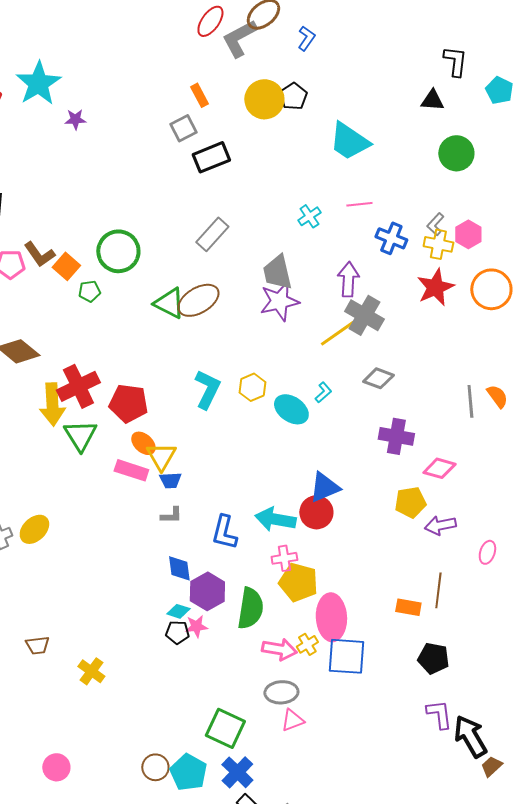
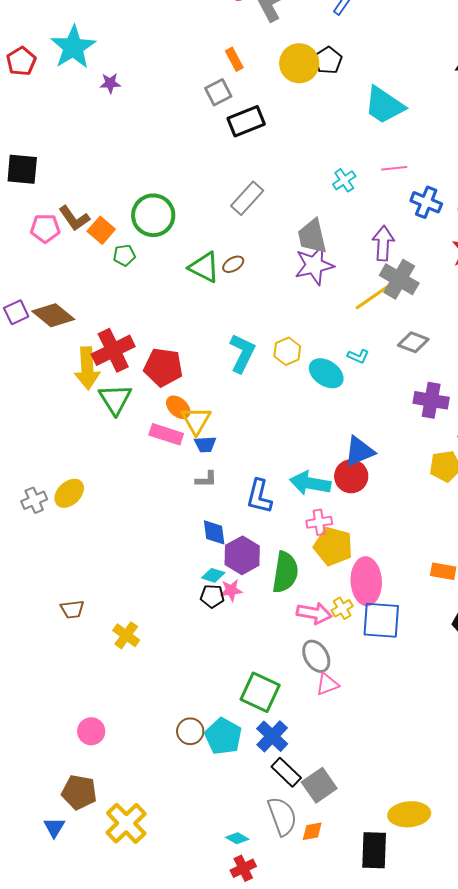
brown ellipse: (198, 300) -> (233, 264), size x0.5
cyan L-shape: (323, 392) -> (358, 356), turned 65
gray ellipse: (281, 692) -> (316, 656), turned 64

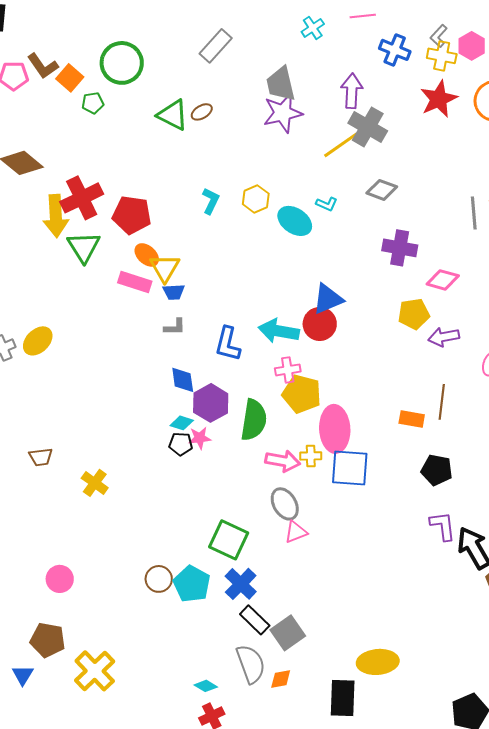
cyan L-shape: (242, 353) -> (211, 201), size x0.7
yellow cross: (342, 608) -> (311, 456), turned 30

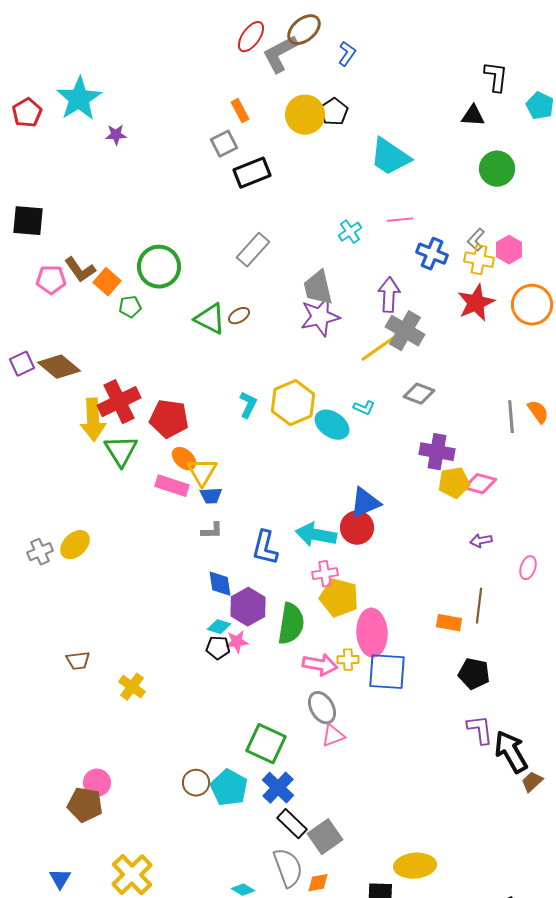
yellow hexagon: (256, 199) -> (293, 403), size x1.6
yellow pentagon: (414, 314) -> (454, 483), moved
purple arrow: (444, 337) -> (481, 541), size x0.7
brown pentagon: (48, 640) -> (85, 805), moved

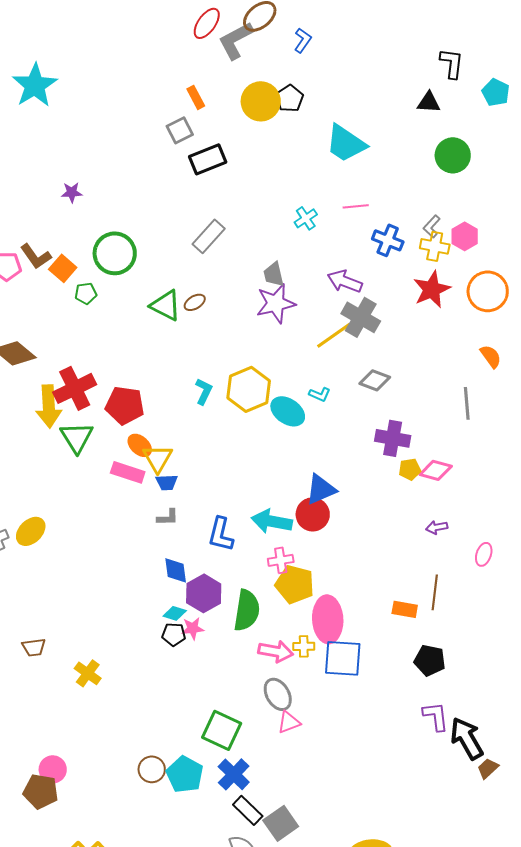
purple star: (116, 135) -> (72, 192), moved
gray trapezoid: (318, 288) -> (274, 274), size x0.7
purple arrow: (389, 295) -> (345, 281), turned -72
orange semicircle: (538, 412) -> (491, 356), moved
yellow pentagon: (454, 483) -> (410, 469), size x0.7

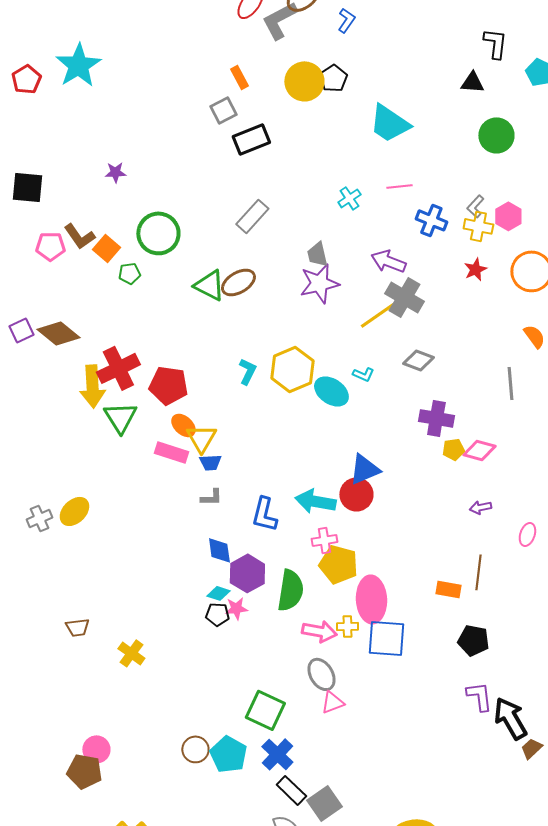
red star: (432, 289) -> (475, 269), size x0.6
brown ellipse: (195, 302) -> (238, 282), size x1.6

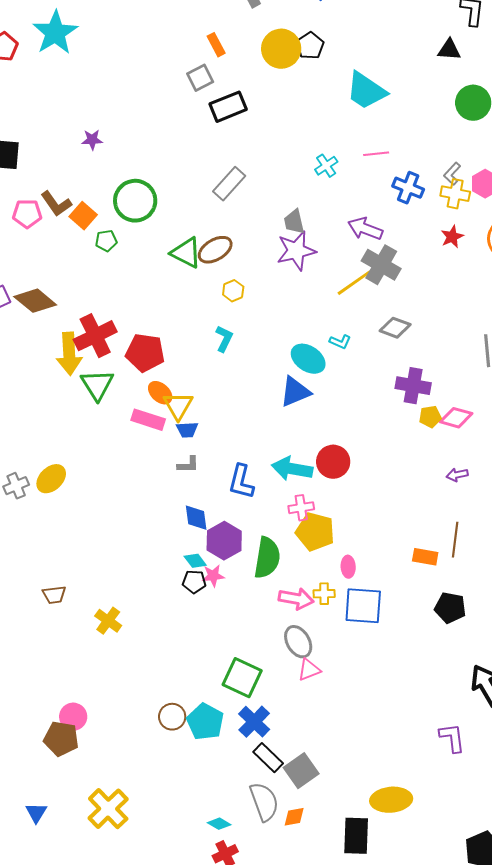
yellow hexagon: (292, 369) -> (233, 291), moved, size x0.5
blue triangle: (364, 469) -> (295, 392), moved
cyan diamond: (218, 593) -> (195, 561), turned 35
pink ellipse: (371, 599) -> (348, 567), size x0.5
purple L-shape: (479, 696) -> (452, 738), moved

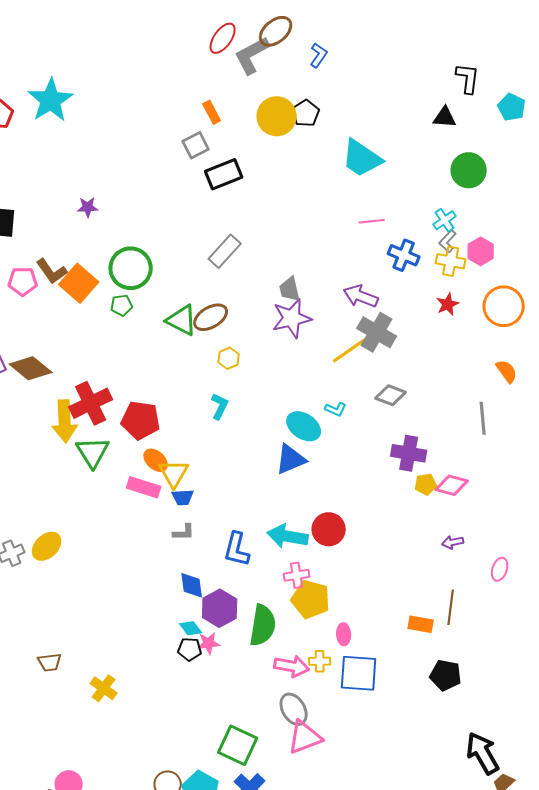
cyan cross: (326, 166) -> (445, 220), moved
orange square: (83, 216) -> (79, 283), size x1.4
green pentagon: (106, 241) -> (122, 305), moved
pink triangle: (309, 670) -> (305, 737), size x1.5

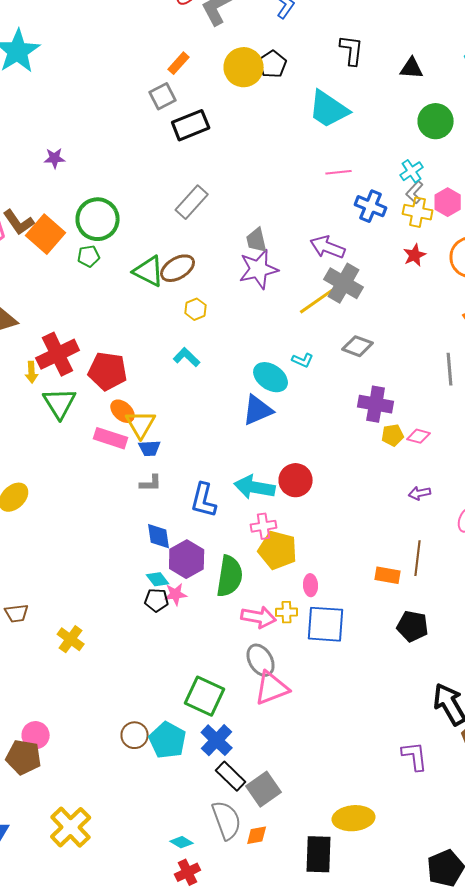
black L-shape: (468, 78) -> (352, 50), moved
orange rectangle: (212, 112) -> (179, 63), turned 70
cyan L-shape: (220, 406) -> (187, 357), turned -72
yellow arrow: (65, 421) -> (32, 372), size x0.5
pink diamond: (452, 485) -> (419, 436), size x0.7

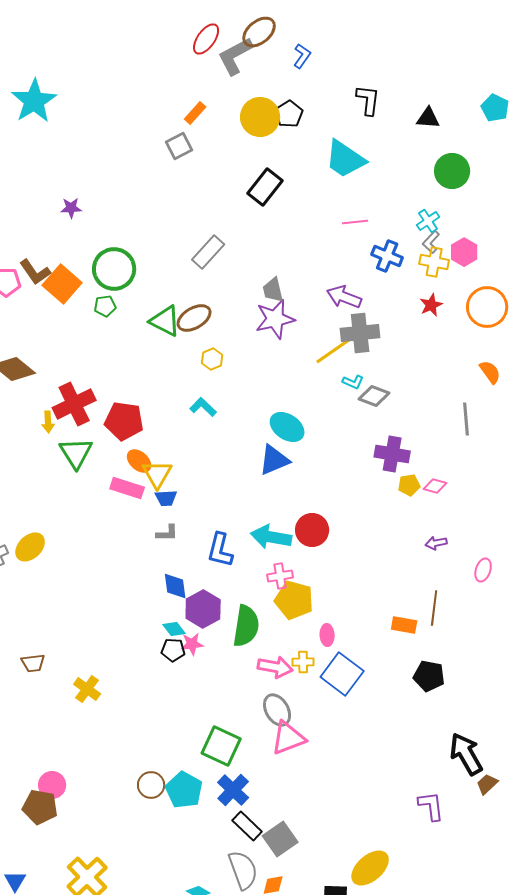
black rectangle: (191, 125) -> (265, 187), moved, turned -30
gray cross: (344, 283) -> (360, 333), turned -36
cyan L-shape: (303, 360) -> (353, 382), moved
blue square: (326, 624) -> (342, 674), turned 33
yellow ellipse: (354, 818) -> (370, 868), turned -36

